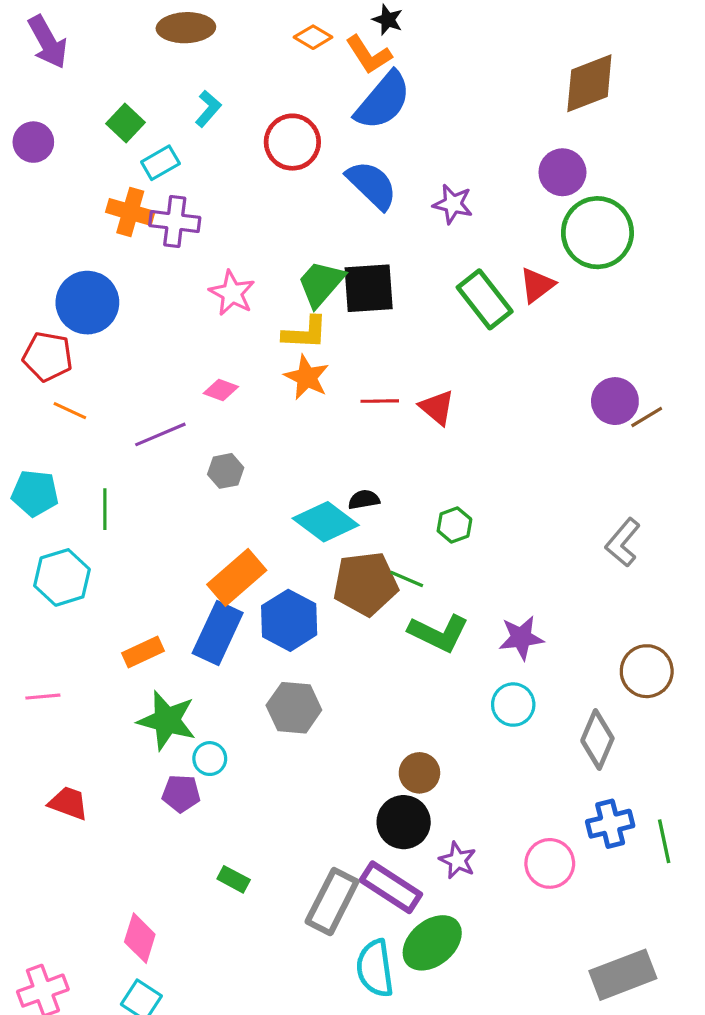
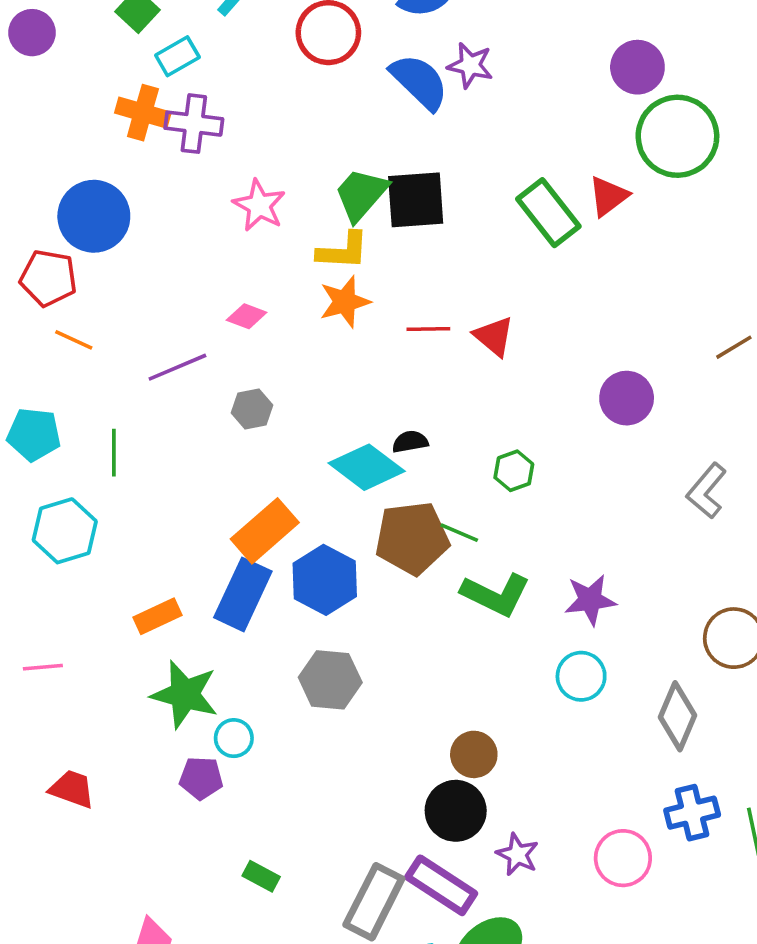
purple star: (453, 204) -> (470, 65), moved
orange star: (307, 377) -> (345, 302), turned 30
purple circle: (615, 401) -> (627, 398), moved

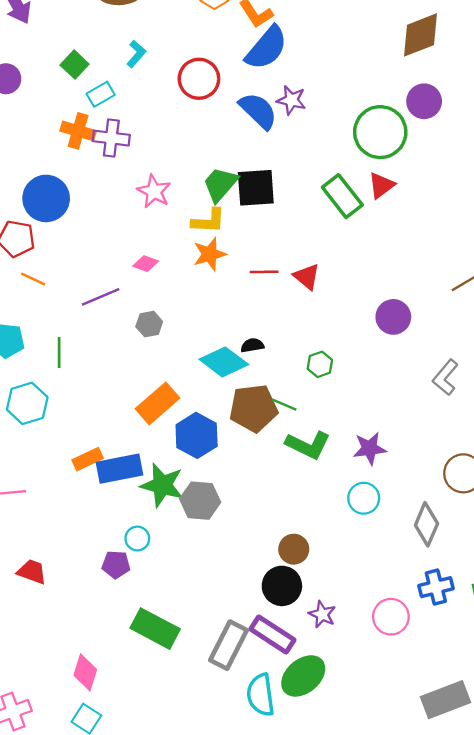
purple circle: (637, 67) -> (424, 101), moved
green circle: (677, 136) -> (380, 132), moved
blue rectangle: (243, 594) -> (120, 469), moved, turned 54
green star: (185, 694) -> (162, 485), moved
green rectangle: (261, 876) -> (155, 629), size x2.0

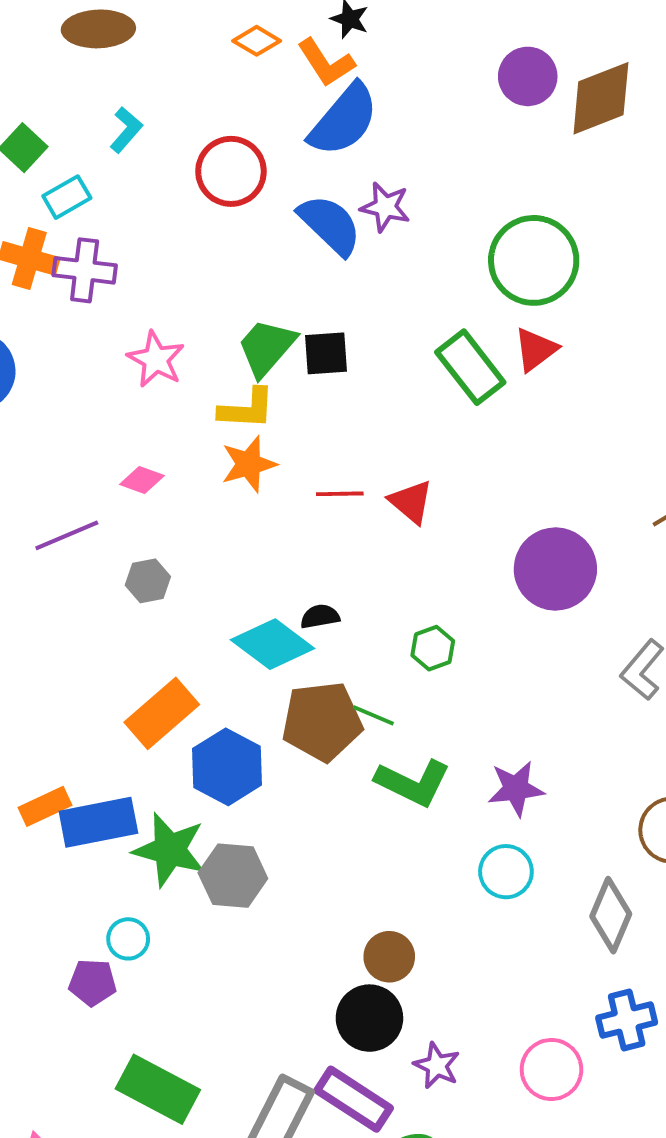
purple circle: (424, 101) -> (528, 76), moved
black square: (256, 188) -> (326, 353), size x0.7
purple circle: (393, 317) -> (555, 569), size x1.4

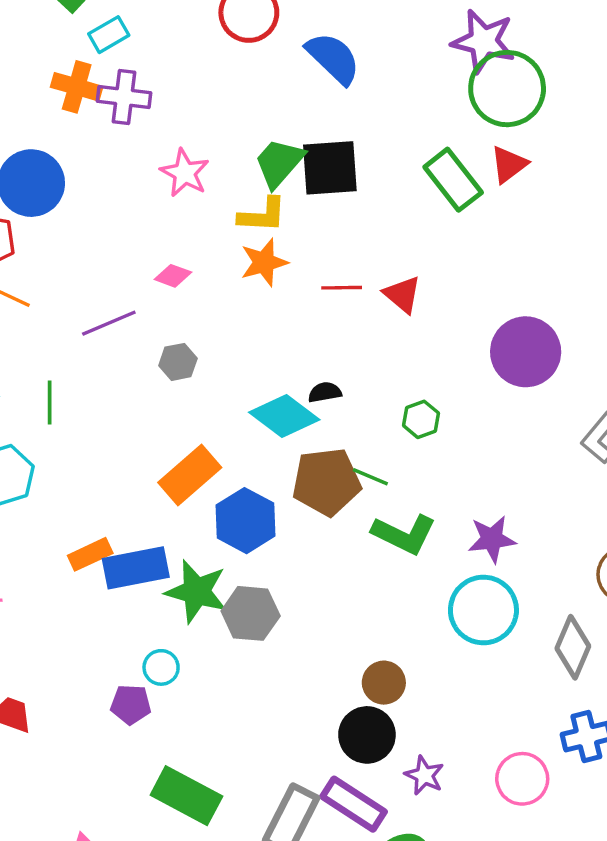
purple star: (385, 207) -> (483, 41), moved, size x1.5
black square: (326, 353) -> (330, 168), size x1.5
cyan circle: (506, 872) -> (483, 610), size x1.5

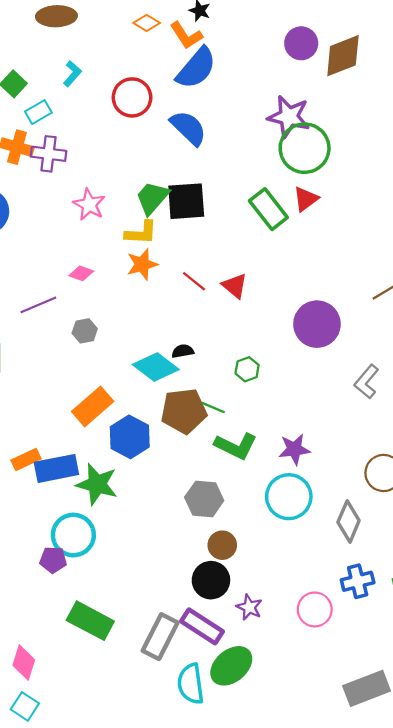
red line: (342, 288) -> (194, 281), turned 40
gray hexagon: (251, 613) -> (204, 499), moved
cyan circle: (161, 667) -> (73, 535), size x1.8

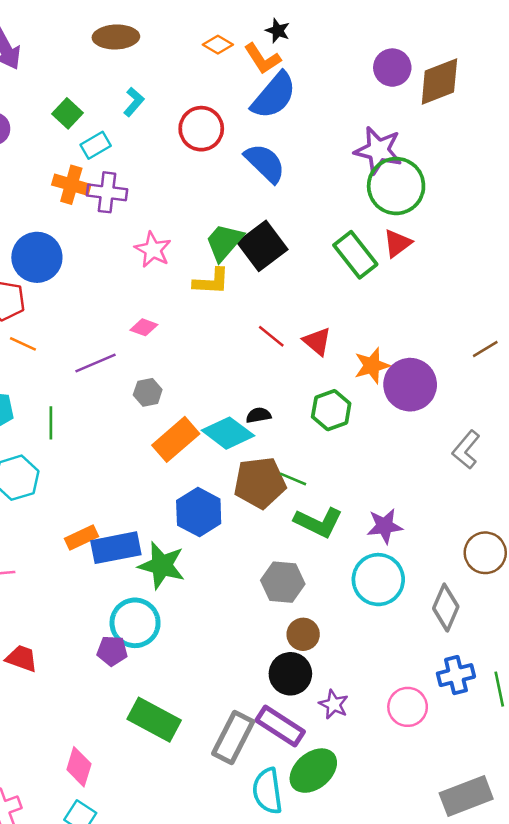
black square: (186, 201) -> (262, 246), turned -33
orange star: (142, 264) -> (372, 366), moved
green hexagon: (247, 369) -> (331, 410), moved, size x1.4
orange rectangle: (93, 406) -> (176, 439), moved

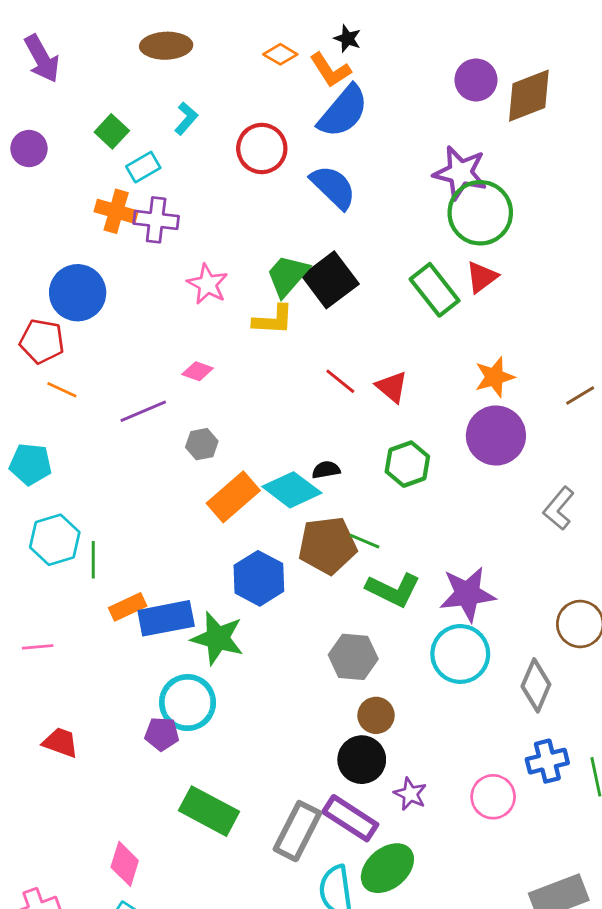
orange star: (372, 366) -> (495, 377), moved
green line: (51, 423) -> (93, 560), moved
purple star: (385, 526) -> (467, 594), size x1.4

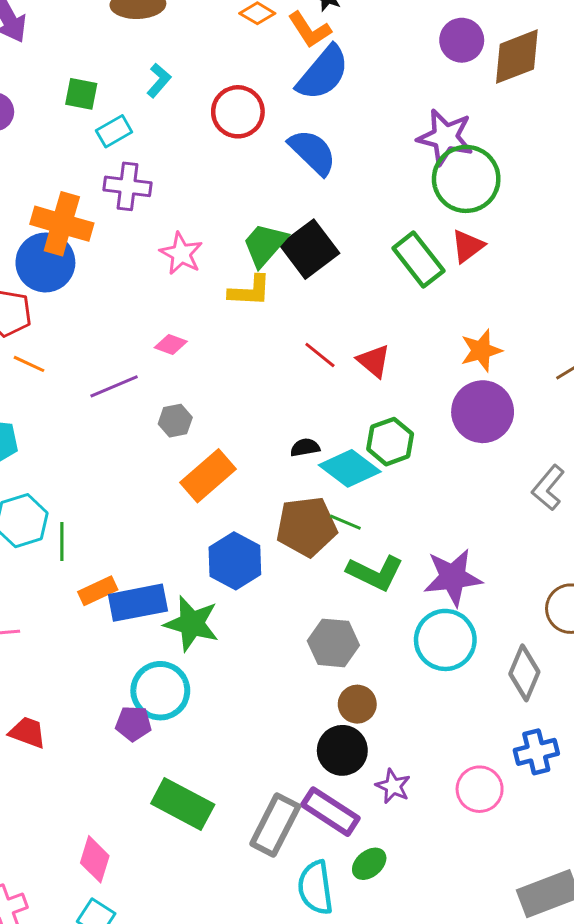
green square: (112, 131) -> (81, 94), turned -32
orange cross: (116, 211) -> (62, 224), moved, size x1.4
cyan diamond: (292, 490) -> (350, 468), moved
green ellipse: (387, 868) -> (369, 864), size x0.6

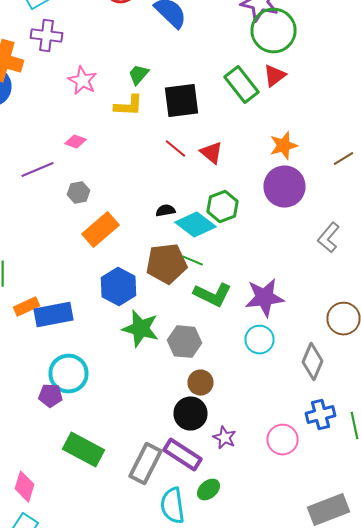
green trapezoid: (265, 245) -> (138, 75), size x0.7
black square: (309, 249) -> (182, 101), moved, turned 30
green star: (192, 624) -> (140, 329), moved
cyan circle: (445, 640) -> (260, 340), size x0.7

